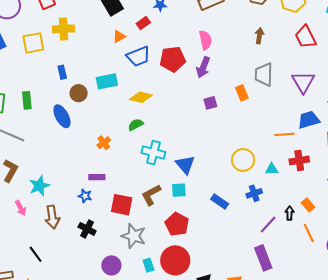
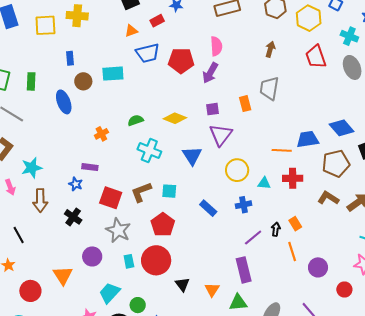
purple triangle: (303, 82) -> (221, 135), moved
yellow diamond: (141, 97) -> (175, 118), moved
blue triangle: (185, 165) -> (192, 156), moved

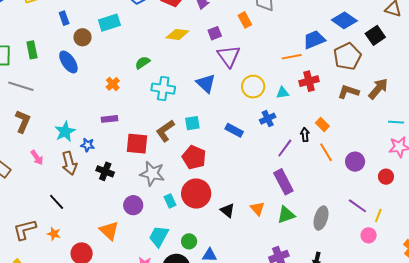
yellow diamond: (175, 118) -> (177, 34), moved
cyan star: (32, 168) -> (65, 132), moved
blue star: (76, 184) -> (88, 145), moved

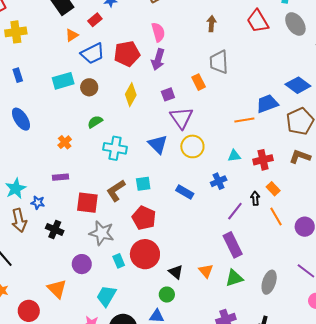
yellow diamond: (177, 34) -> (131, 95), turned -70
brown circle: (83, 37) -> (89, 87), moved
red cross: (309, 81) -> (263, 160), moved
yellow circle: (253, 87) -> (192, 146), moved
green circle: (189, 241) -> (167, 295), moved

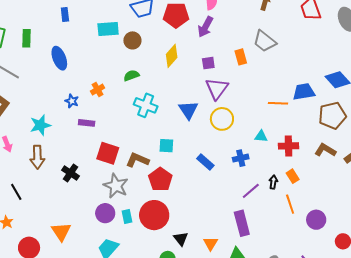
gray trapezoid: (219, 62) -> (265, 41), turned -60
brown L-shape: (116, 191) -> (137, 160), moved, turned 45
blue star: (38, 203) -> (72, 101), moved
purple circle: (82, 264) -> (105, 213), moved

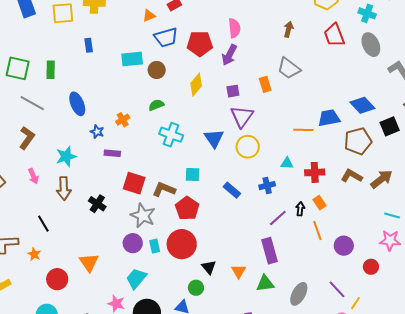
blue ellipse: (59, 58) -> (77, 104), moved

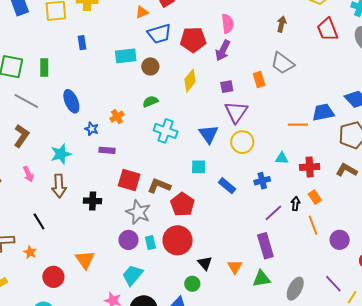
cyan square: (193, 175) -> (199, 167), moved
black cross: (97, 204) -> (93, 201), turned -30

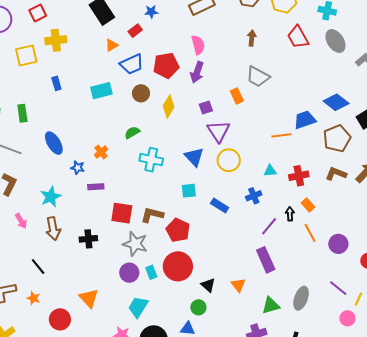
brown circle: (150, 66) -> (141, 93), moved
green triangle: (261, 279) -> (271, 306), moved

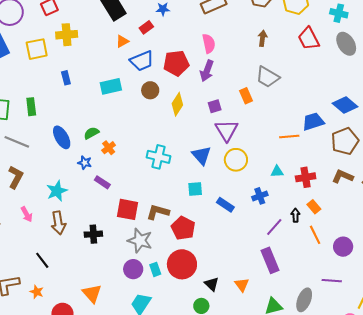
green semicircle: (132, 133) -> (91, 133), moved
purple rectangle: (96, 187) -> (102, 182), turned 35
purple line: (338, 288) -> (332, 281), moved, turned -36

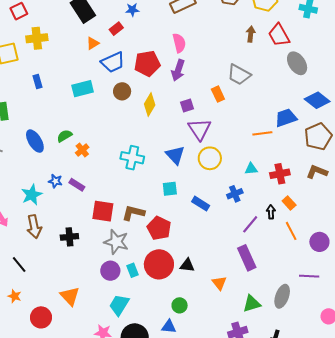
brown arrow: (262, 38) -> (251, 34), moved
gray ellipse: (346, 44) -> (297, 63), moved
blue star: (85, 163) -> (55, 181), moved
black triangle: (212, 284) -> (187, 265), moved, turned -35

